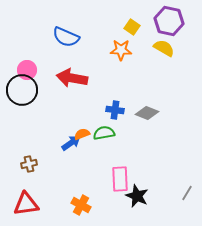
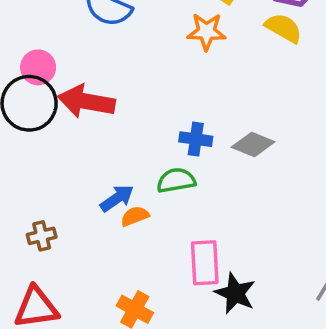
red arrow: (72, 78) -> (86, 101), moved
orange semicircle: (82, 134) -> (135, 216), moved

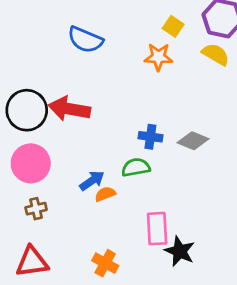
pink circle: (38, 67) -> (31, 163), moved, size x1.5

